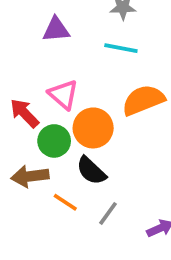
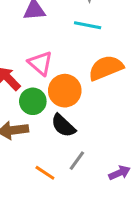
orange line: (65, 202) -> (45, 173), moved

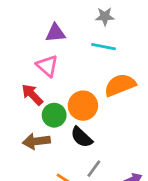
pink triangle: (40, 63) -> (47, 66), moved

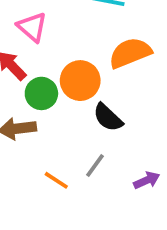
black semicircle: (82, 137) -> (108, 117), moved

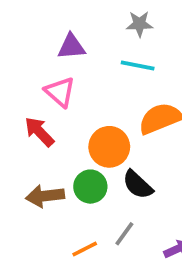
green circle: (41, 93) -> (90, 187), moved
orange line: (56, 180) -> (85, 249), turned -60

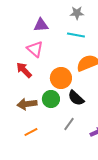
orange line: (85, 249) -> (31, 132), moved

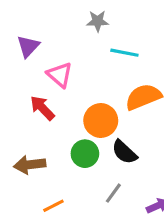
gray star: (77, 13) -> (98, 21), moved
purple triangle: (41, 25) -> (28, 46), moved, turned -42
brown arrow: (27, 104) -> (30, 165), moved

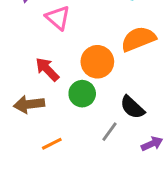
red arrow: (42, 108) -> (47, 69), moved
black semicircle: (124, 152) -> (132, 107), moved

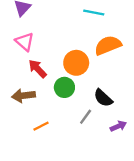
pink triangle: (58, 18) -> (25, 42), moved

